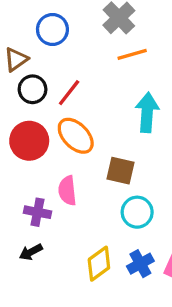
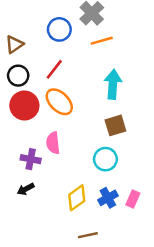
blue circle: (52, 29) -> (59, 29), moved
black circle: (33, 89) -> (18, 76), moved
brown square: (121, 171) -> (115, 125), moved, turned -30

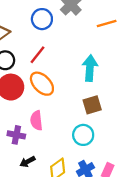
orange line: (102, 41) -> (107, 24), moved
black arrow: (26, 189) -> (27, 162), moved

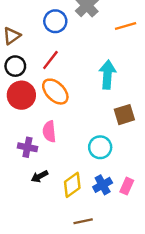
brown square: (92, 105) -> (124, 115), moved

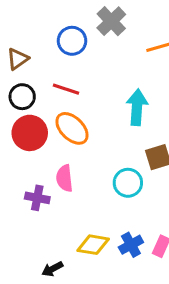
red line: (50, 60) -> (66, 89), turned 70
cyan circle: (100, 147) -> (128, 183), moved
black arrow: (40, 176) -> (52, 269), moved
yellow diamond: (72, 185) -> (93, 245), turned 45

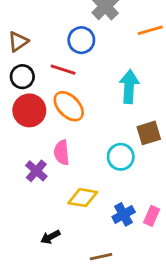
blue circle: (72, 41) -> (81, 40), moved
purple cross: (37, 198) -> (36, 171), turned 30
yellow diamond: (93, 245) -> (83, 198), moved

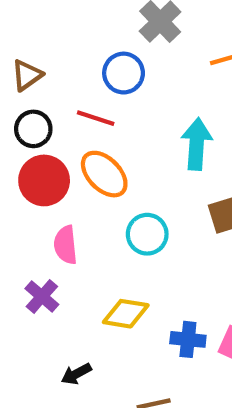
pink semicircle: (62, 153) -> (66, 245), moved
cyan circle: (121, 157) -> (147, 234), moved
purple cross: (36, 171) -> (42, 296), moved
blue cross: (124, 214) -> (188, 339), turned 35

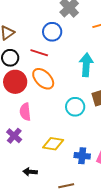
cyan circle: (147, 234) -> (75, 107), moved
black arrow: (76, 374) -> (30, 172), turned 32

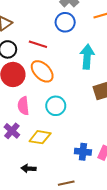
blue circle: (52, 32) -> (65, 22), moved
cyan circle: (75, 107) -> (56, 106), moved
yellow diamond: (53, 144) -> (40, 137), moved

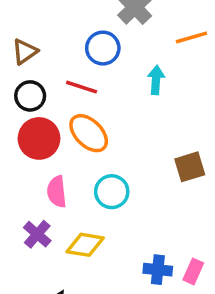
blue circle: (65, 22) -> (103, 48), moved
cyan arrow: (87, 57) -> (156, 80), moved, size x0.7

